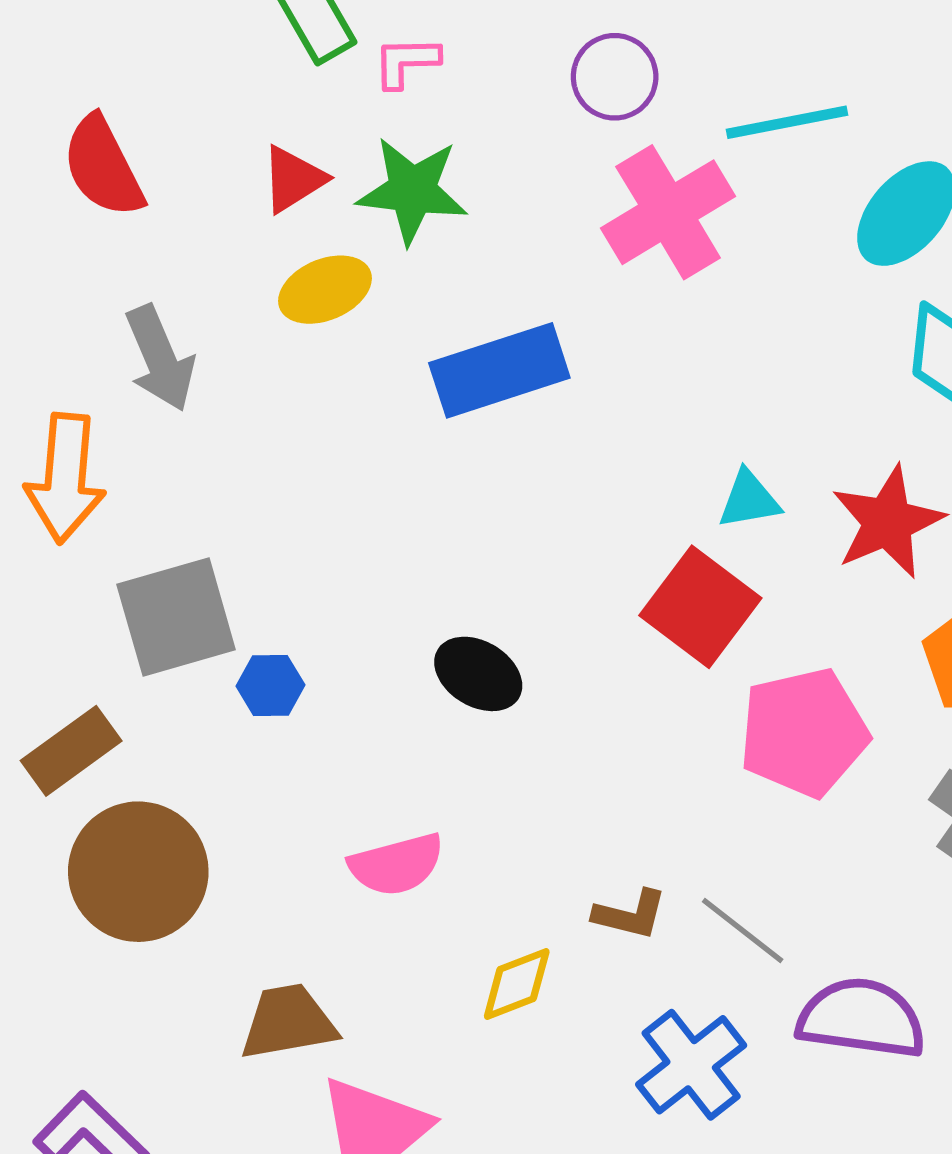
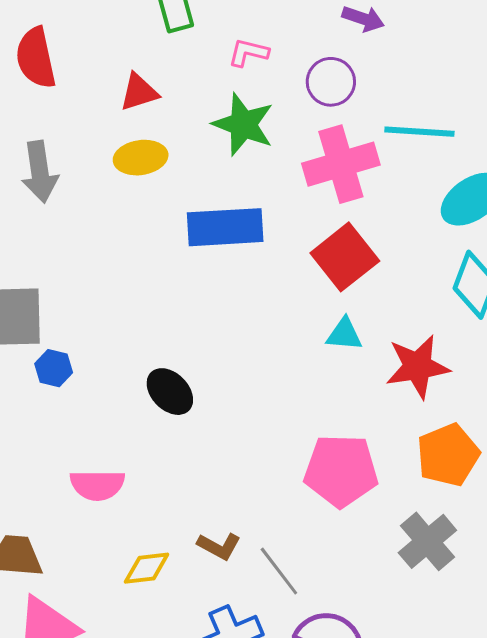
pink L-shape: (406, 62) -> (248, 53), moved
green star: (412, 191) -> (243, 124), moved
red square: (700, 607) -> (345, 257), moved

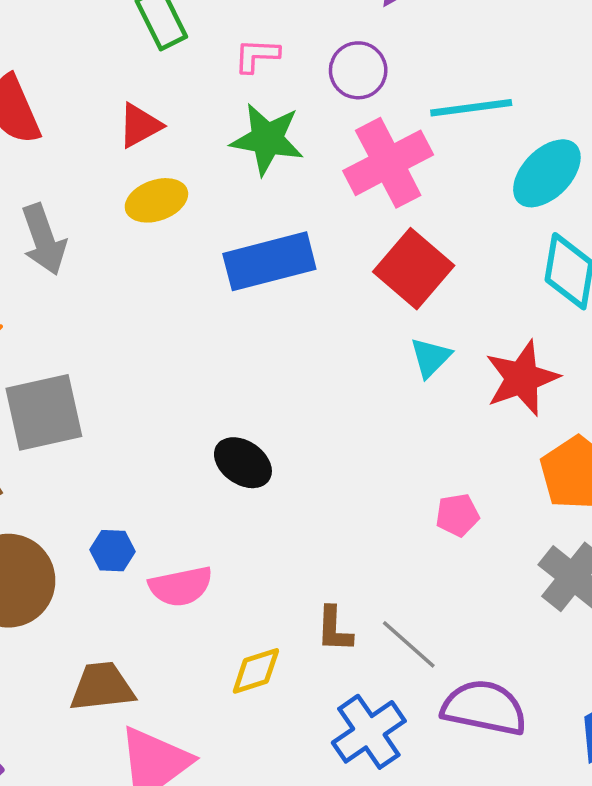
cyan triangle: (344, 334) -> (430, 358), turned -39
blue hexagon: (54, 368) -> (113, 551), moved
pink pentagon: (341, 471) -> (457, 515), size x0.5
brown L-shape: (219, 546) -> (334, 629), turned 75

